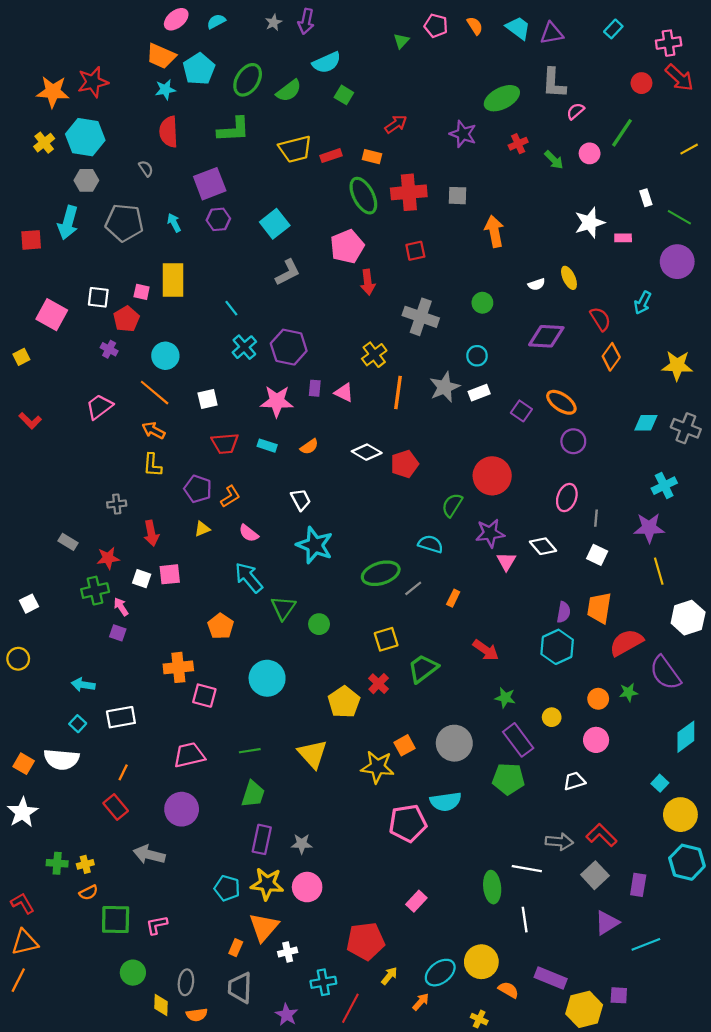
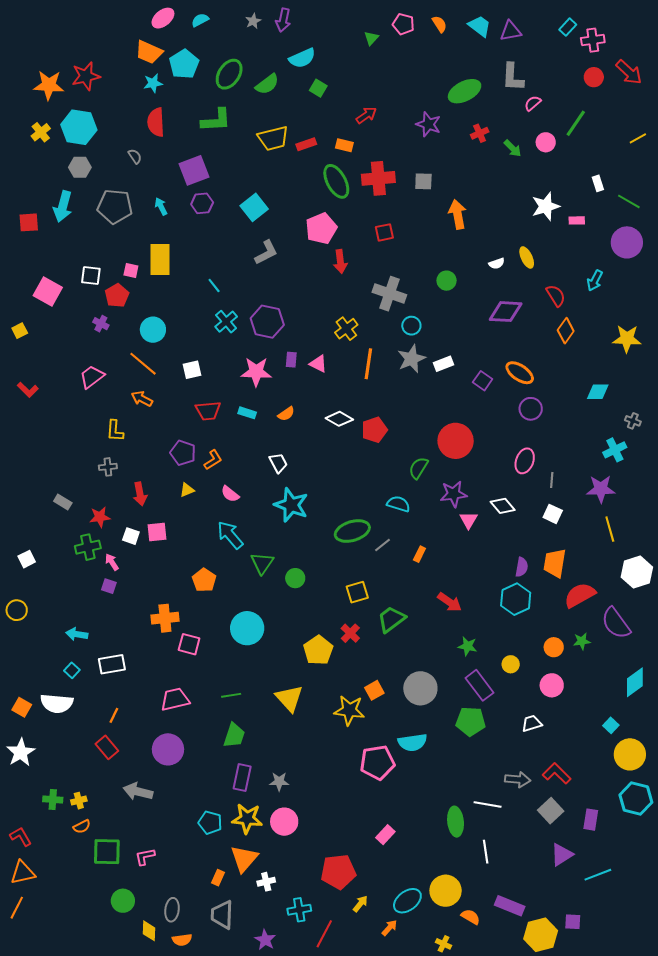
pink cross: (669, 43) -> (593, 40), moved
cyan circle: (477, 356) -> (411, 326), moved
gray cross: (686, 428) -> (633, 421), moved, size x0.6
yellow L-shape: (152, 465) -> (115, 431), moved

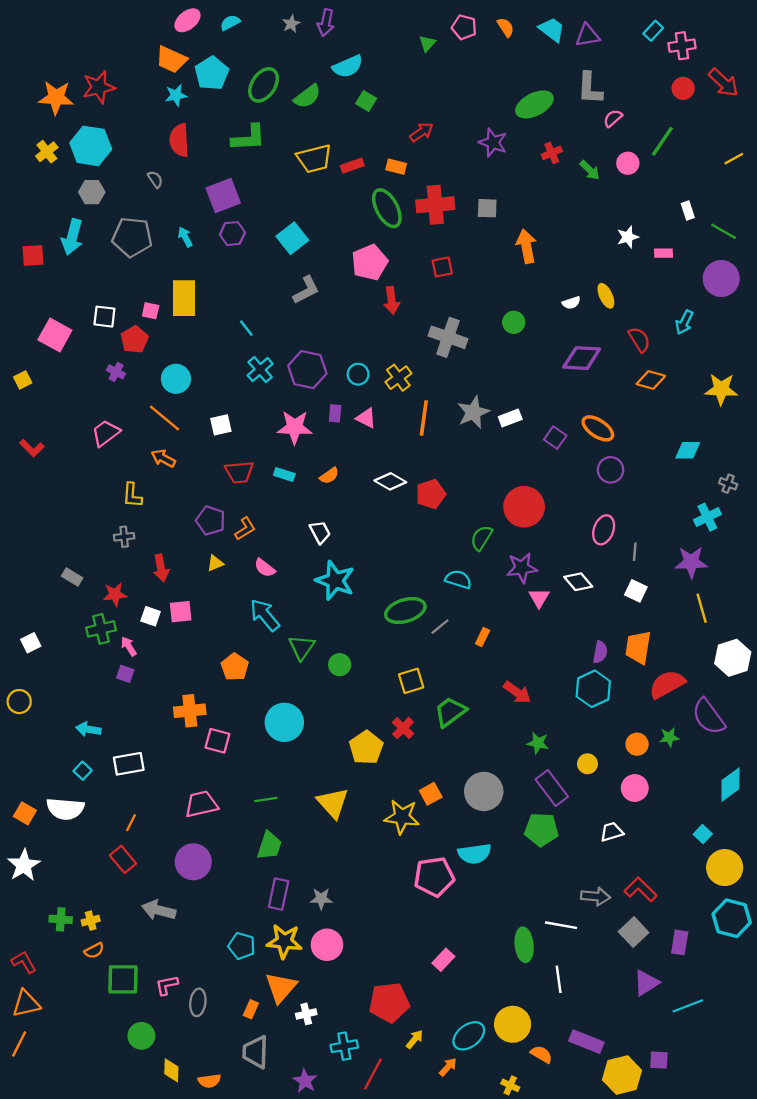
white star: (546, 206) -> (628, 237), size x0.7
cyan circle: (411, 326) -> (358, 374), moved
orange diamond: (566, 331) -> (651, 380), turned 70
gray ellipse: (172, 910) -> (198, 1002), moved

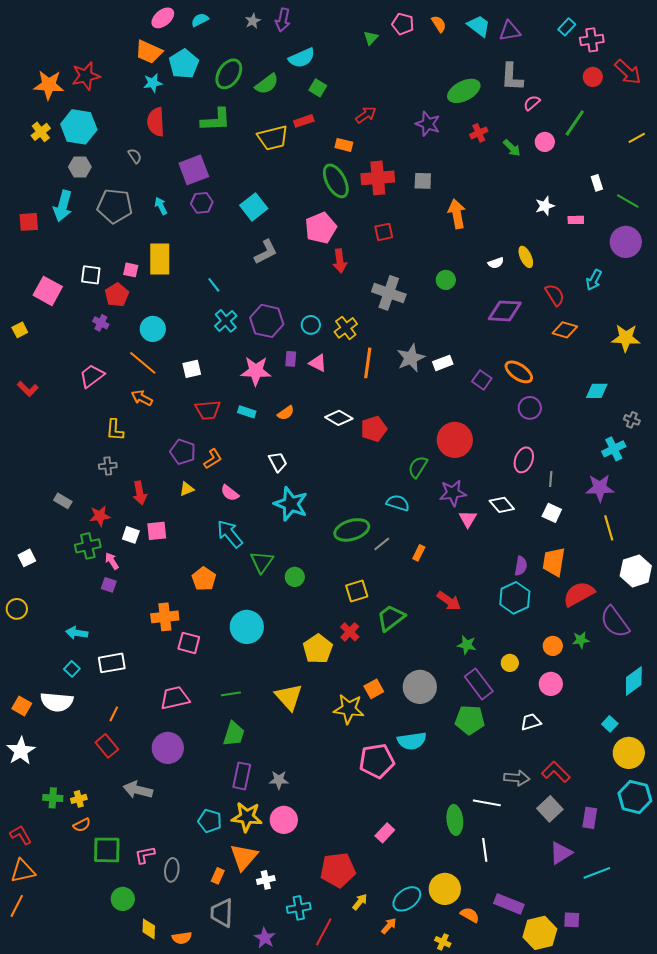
red rectangle: (352, 166) -> (304, 121), moved

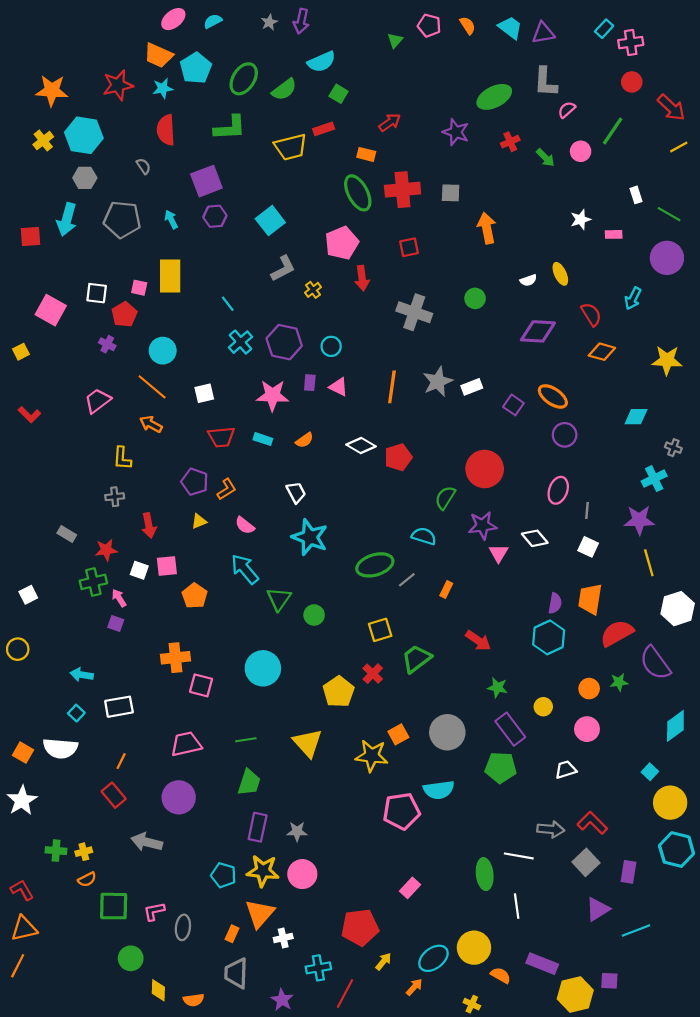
red arrow: (628, 72) -> (671, 108), moved
red star: (86, 76) -> (118, 85), moved
yellow cross: (346, 328) -> (313, 290), moved, size x0.7
orange pentagon: (204, 579) -> (195, 596), moved

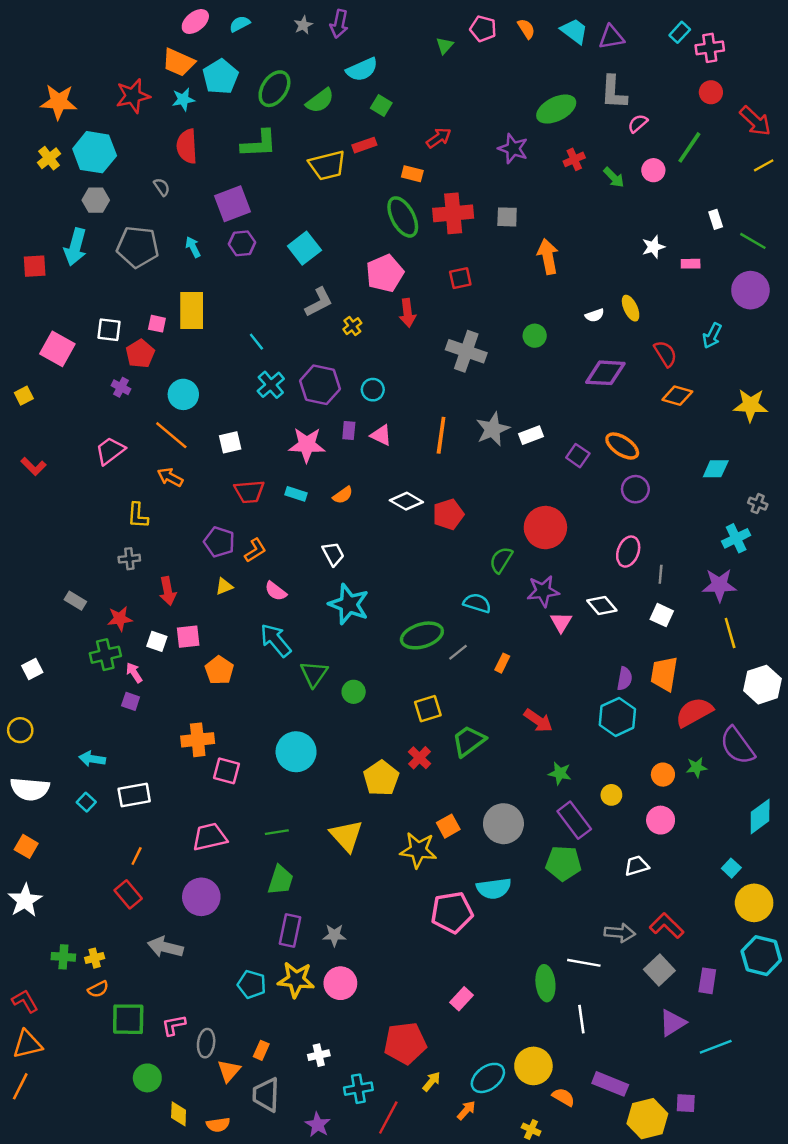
white semicircle: (60, 748) -> (30, 789), moved
orange triangle: (260, 914) -> (229, 1071), moved, size x0.7

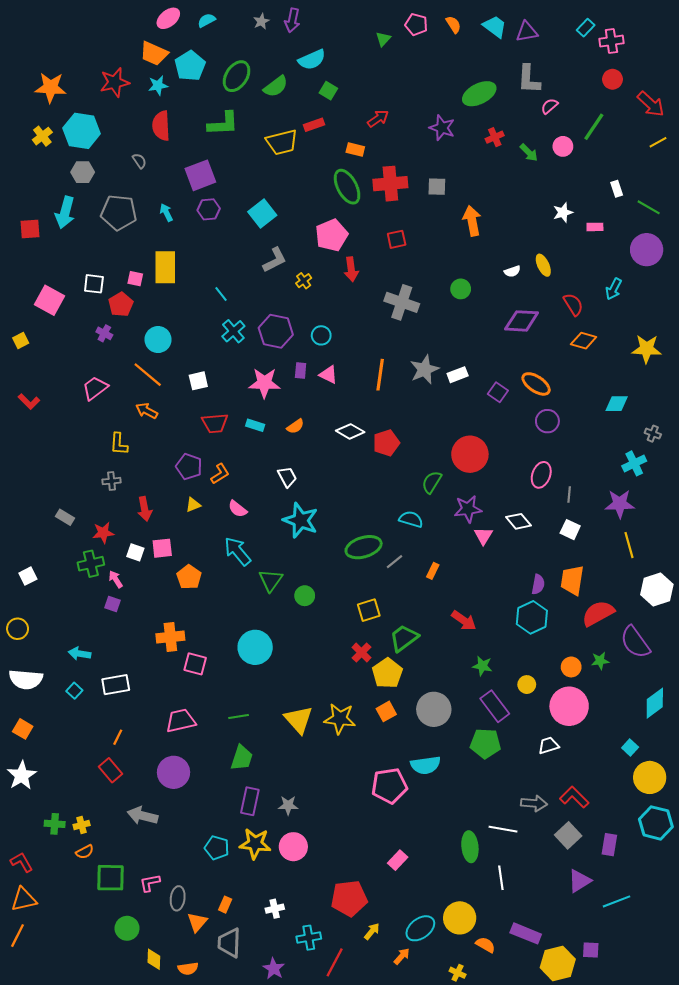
yellow pentagon: (381, 778) -> (387, 673), moved
pink circle: (661, 820) -> (569, 706), size x1.6
yellow star: (418, 850) -> (340, 719), moved

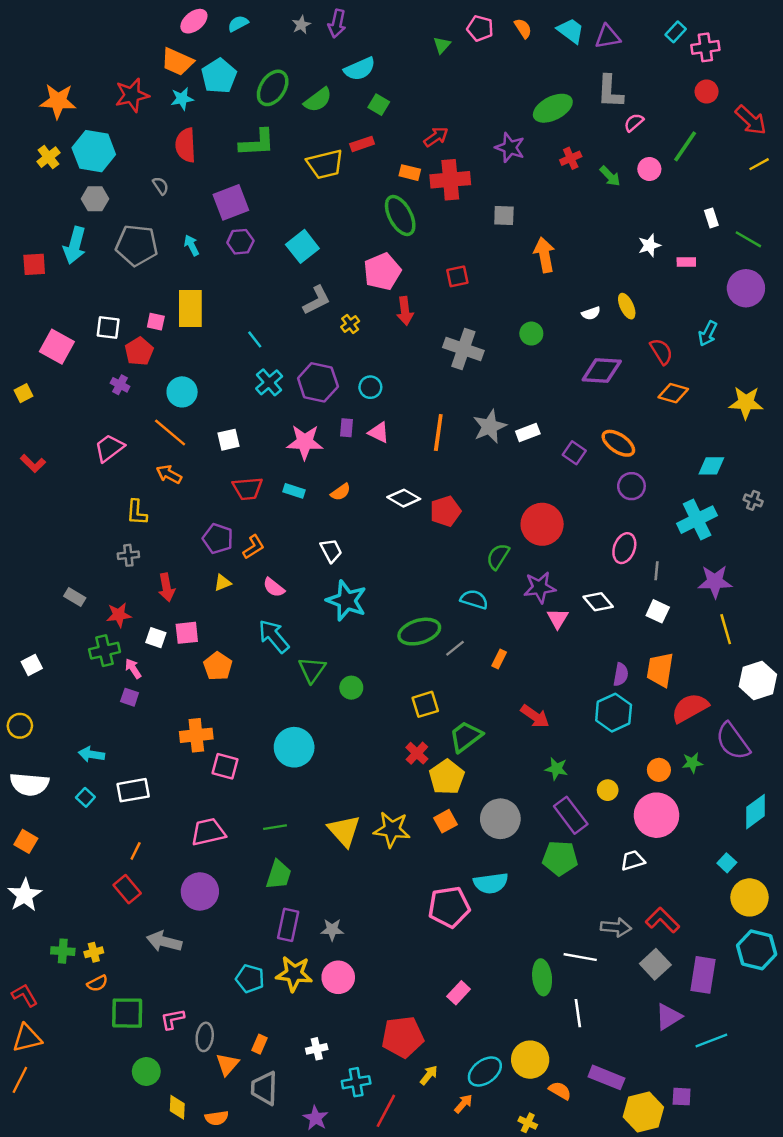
red cross: (390, 184) -> (450, 180), moved
cyan cross: (634, 463) -> (697, 520), moved, size x1.4
purple rectangle: (609, 845) -> (703, 975), size x1.4

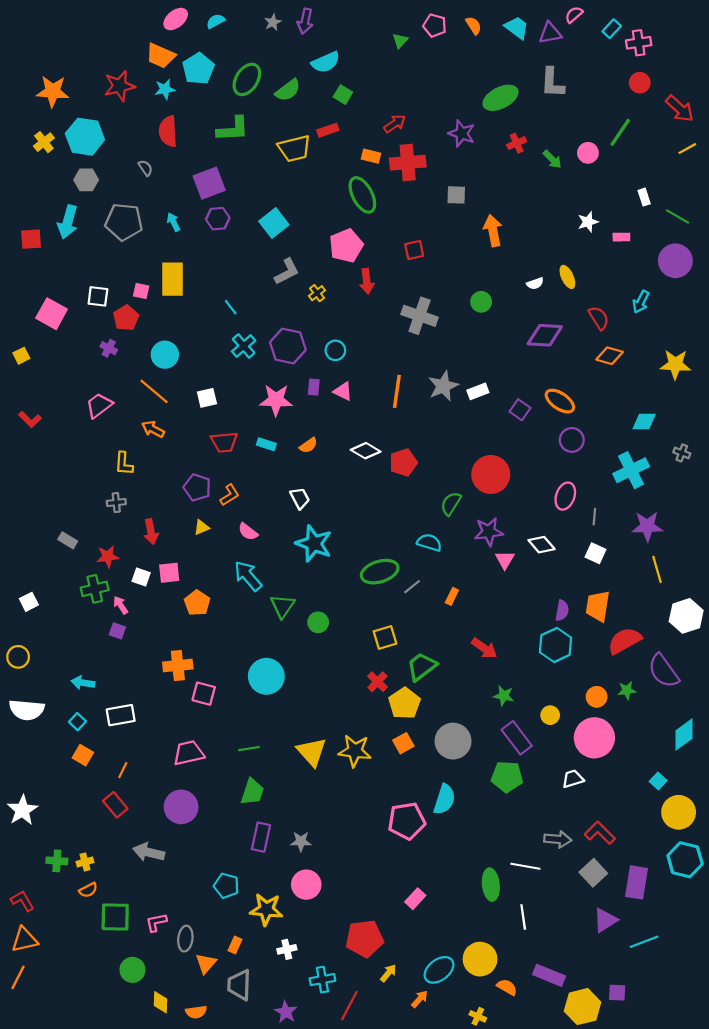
pink semicircle: (634, 123) -> (574, 15), moved
orange square: (26, 841) -> (83, 755), moved
cyan semicircle: (491, 883) -> (444, 799), turned -64
yellow star: (294, 974) -> (266, 909), moved

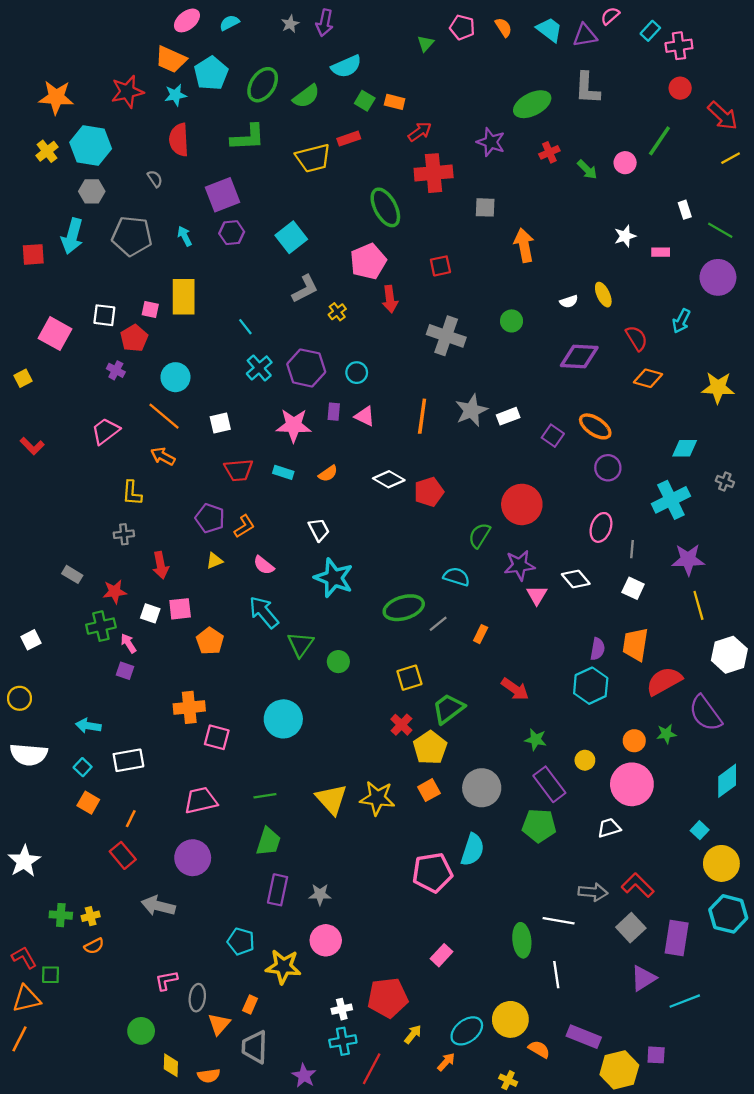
orange rectangle: (371, 156) -> (395, 102), moved
green square: (115, 917) -> (50, 975), moved, size x0.6
white cross: (287, 949) -> (342, 1009), moved

